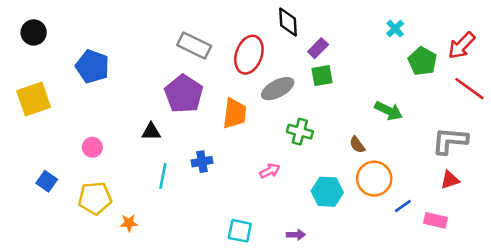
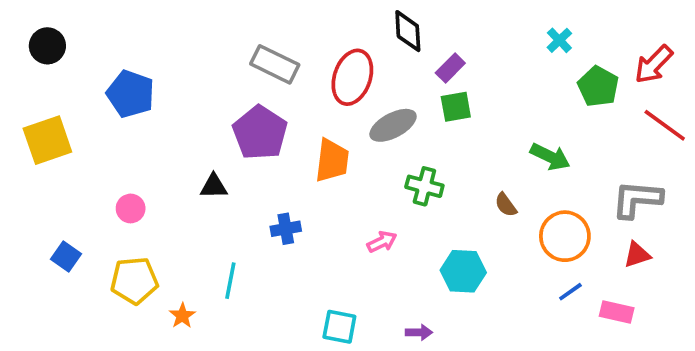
cyan line: (163, 176) -> (230, 281), moved
orange circle: (374, 179) -> (565, 236), moved
orange star: (129, 223) -> (182, 316), turned -30

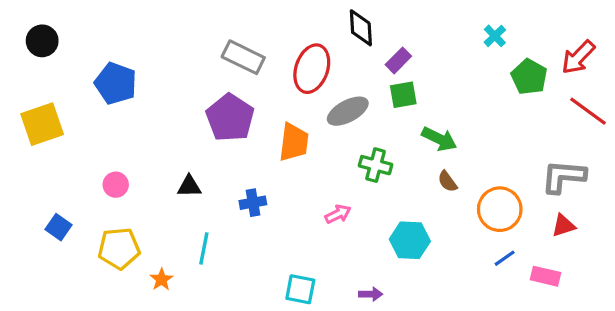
green arrow: (550, 157) -> (439, 139), moved
black triangle: (214, 186) -> (189, 186), moved

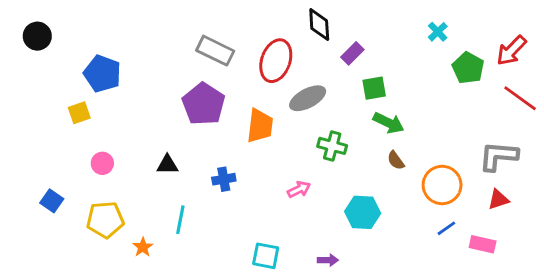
green square: (403, 95) -> (374, 88), moved
yellow square: (42, 124) -> (79, 113), moved, size x0.6

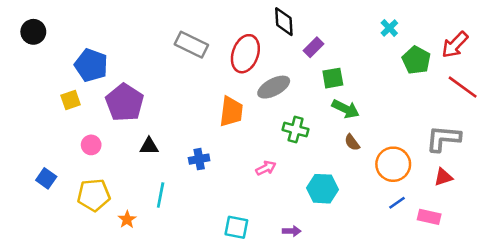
purple pentagon: (204, 104) -> (125, 103), moved

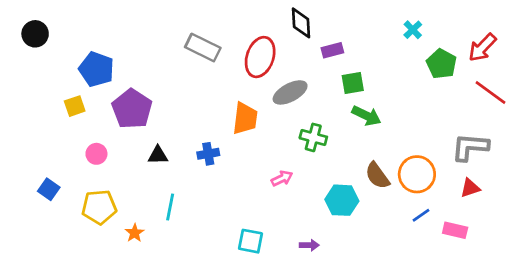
purple rectangle: (314, 47) -> (332, 50), turned 30
brown semicircle: (352, 142) -> (377, 176), moved, size x1.5
blue cross: (199, 159) -> (208, 154), moved

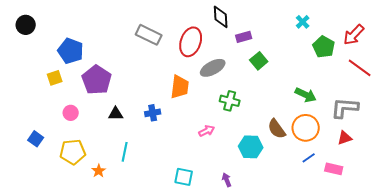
green square: (353, 83) -> (259, 61), turned -30
green arrow: (366, 116) -> (306, 95), moved
purple arrow: (309, 245) -> (227, 180), turned -112

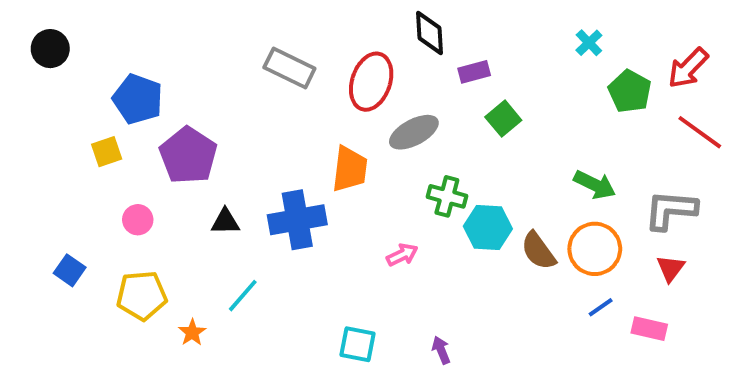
blue cross: (153, 113) -> (297, 220), size x1.8
red triangle: (345, 138) -> (671, 268), turned -35
cyan hexagon: (251, 147) -> (488, 227), moved
cyan line: (125, 152) -> (243, 296), turned 30

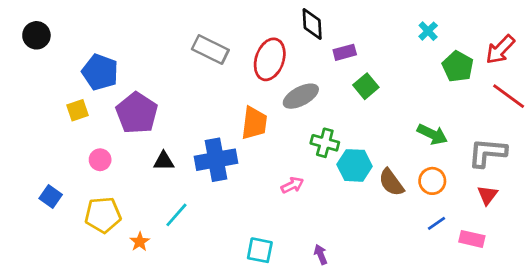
orange circle: (595, 249) -> (432, 181), size x0.7

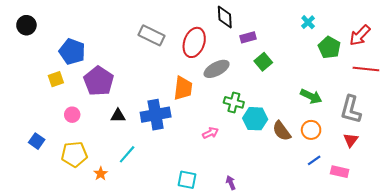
red line: (509, 96) -> (366, 69), turned -30
gray L-shape: (487, 153) -> (351, 110), turned -80

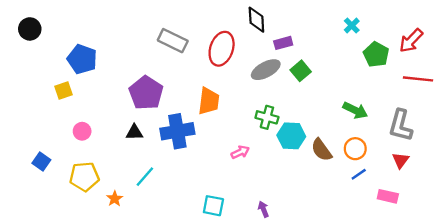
gray ellipse: (217, 69) -> (266, 70), moved
purple pentagon: (99, 81) -> (146, 93), moved
blue line: (314, 160) -> (359, 174), moved

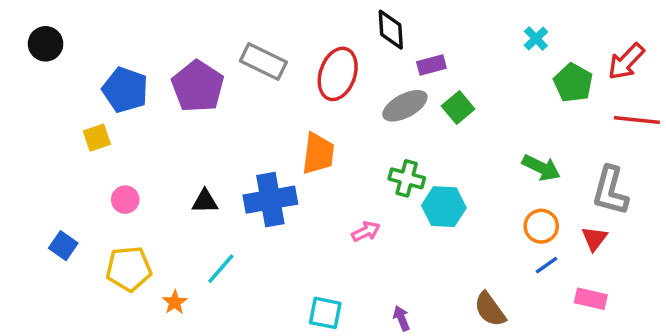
purple pentagon: (146, 93) -> (198, 86), moved
brown semicircle: (322, 150) -> (490, 309), moved
red triangle: (401, 160) -> (594, 239), moved

